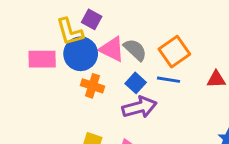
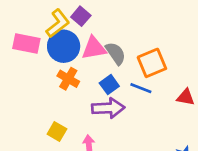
yellow L-shape: (70, 32) -> (58, 23), turned -124
pink triangle: (112, 49) -> (94, 48), turned -48

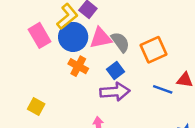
pink rectangle: (26, 44) -> (39, 35), turned 50
blue line: (141, 88) -> (163, 89), moved
yellow square: (57, 132) -> (36, 107), moved

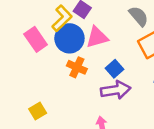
gray semicircle: (120, 42) -> (139, 16), moved
yellow square: (36, 107) -> (38, 111), turned 35

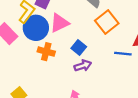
purple arrow: (116, 90) -> (83, 66), size x0.7

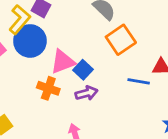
pink triangle: (59, 23) -> (63, 62), moved
orange cross: (46, 52) -> (48, 88), moved

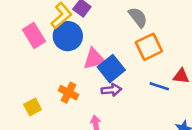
blue square: (83, 70) -> (111, 69), size x1.5
orange cross: (48, 88) -> (69, 93), moved

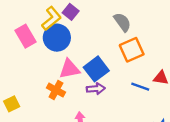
pink triangle: (94, 59) -> (69, 69), moved
yellow square: (33, 107) -> (12, 104), moved

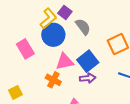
gray semicircle: (122, 22) -> (83, 27), moved
pink rectangle: (25, 36) -> (25, 49), moved

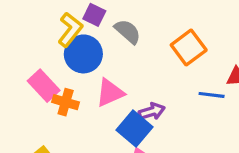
blue square: (88, 61) -> (135, 129), moved
orange cross: (53, 80) -> (66, 102), moved

